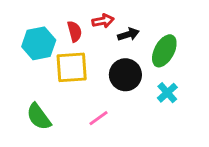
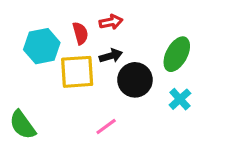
black arrow: (128, 34) -> (111, 56), moved
green semicircle: (39, 117) -> (22, 125), moved

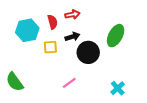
yellow square: (77, 72) -> (50, 47), size x0.6
cyan cross: (180, 99) -> (118, 88), moved

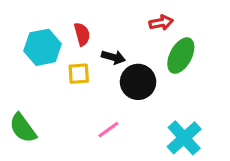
red arrow: (72, 15) -> (161, 23), moved
black arrow: (72, 37) -> (113, 57), turned 32
cyan cross: (118, 88) -> (184, 138), size x1.5

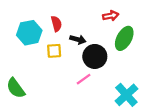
pink line: (108, 130) -> (84, 79), moved

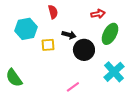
red semicircle: (56, 24) -> (53, 12), moved
pink line: (84, 79) -> (73, 87), moved
cyan cross: (126, 95) -> (114, 72), moved

